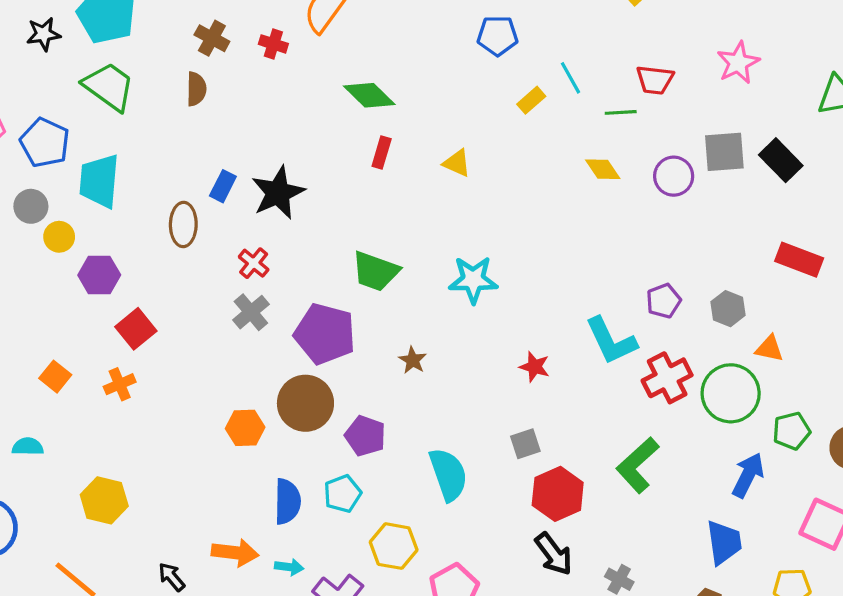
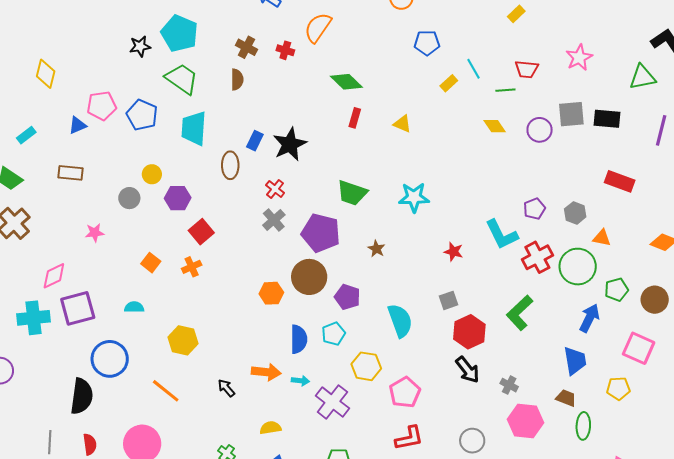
black rectangle: (781, 160) -> (607, 119), turned -40
cyan trapezoid: (99, 181) -> (194, 128), moved
gray circle: (31, 206) -> (129, 198), moved

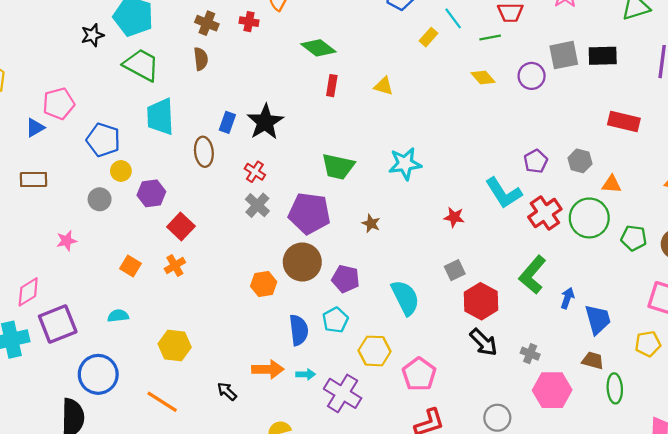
blue pentagon: (142, 115) -> (103, 140), moved
green pentagon: (616, 290) -> (634, 238), turned 30
blue arrow: (589, 318) -> (567, 298), moved, size x0.7

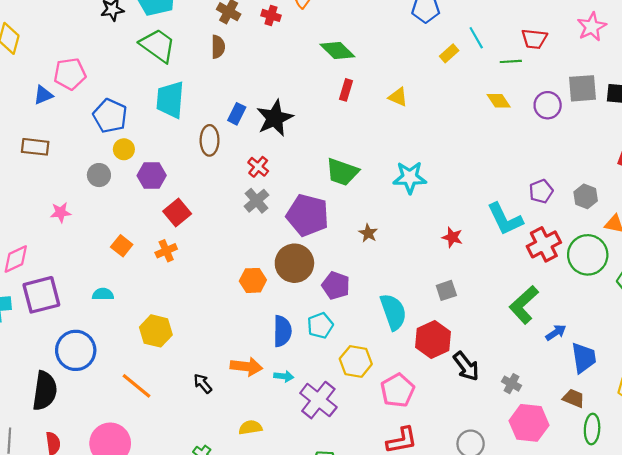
blue arrow: (567, 298) -> (556, 333), turned 30
red hexagon: (481, 301) -> (433, 339), moved

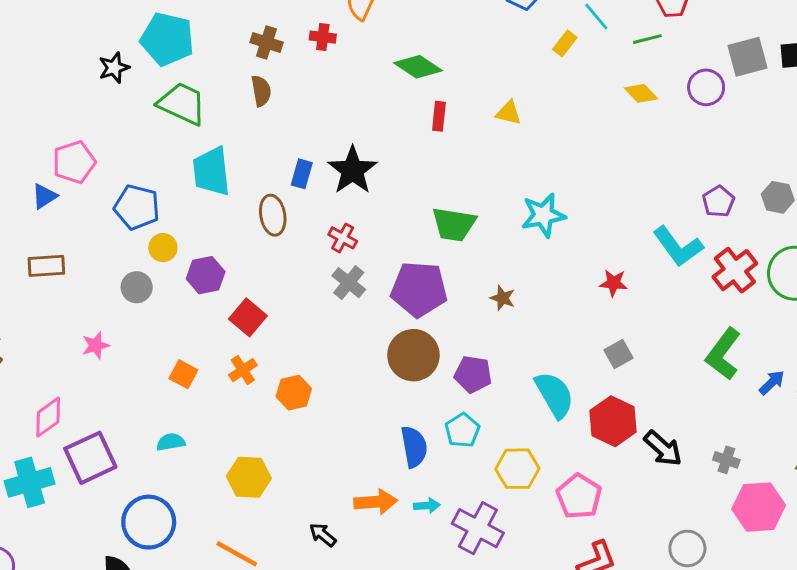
orange hexagon: (253, 280) -> (294, 393), moved

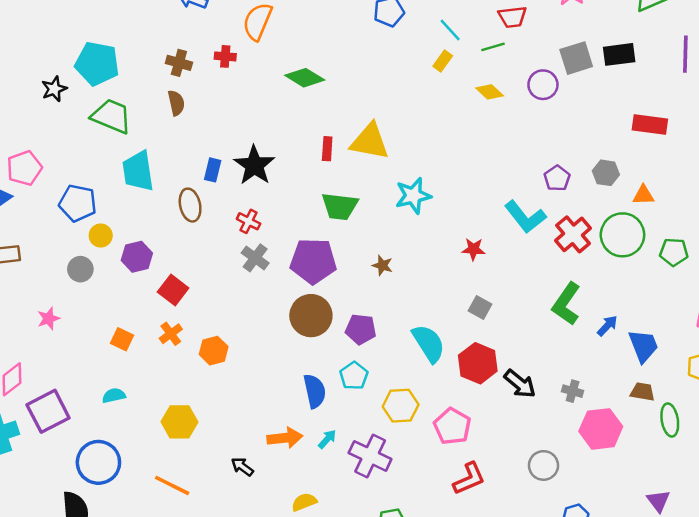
yellow rectangle: (565, 43) -> (443, 61), moved
yellow triangle: (509, 113) -> (370, 141), moved, size x1.8
red rectangle: (439, 116) -> (327, 149), moved
gray square: (619, 354) -> (480, 307), turned -30
cyan arrow: (427, 506) -> (327, 439), turned -42

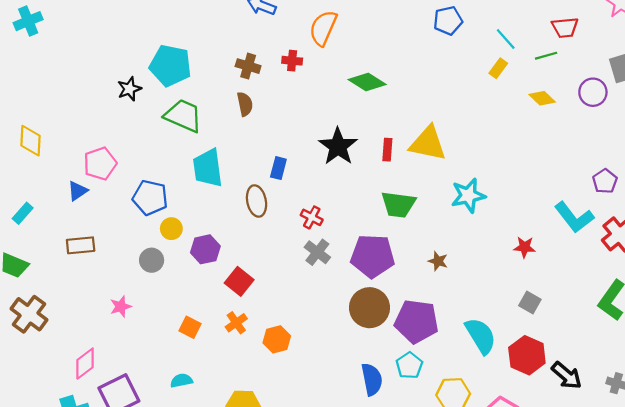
black star: (254, 165) -> (338, 146), moved
purple pentagon: (361, 329) -> (416, 321), size x1.5

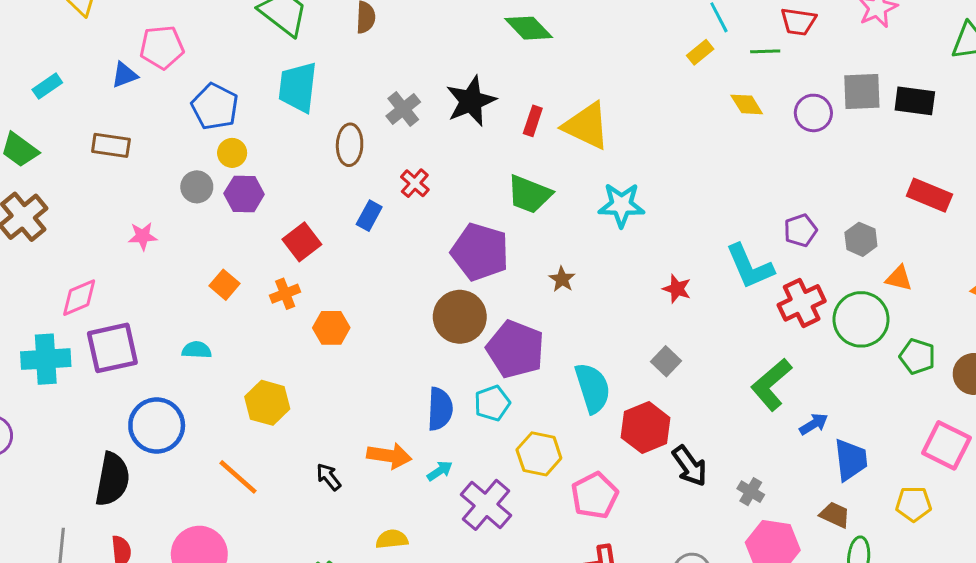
blue rectangle: (278, 168) -> (369, 216), moved
purple hexagon: (205, 249) -> (244, 194), moved
gray cross: (317, 252) -> (403, 109), moved

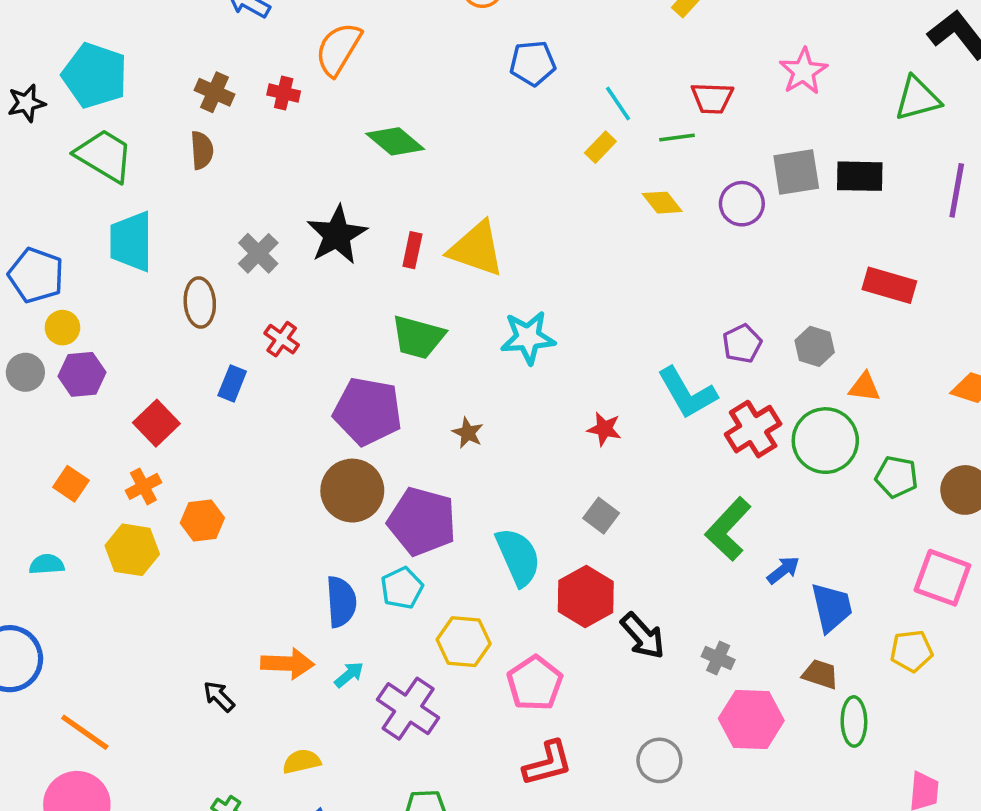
yellow hexagon: (267, 403) -> (132, 550), moved
orange line: (238, 477) -> (85, 732), moved

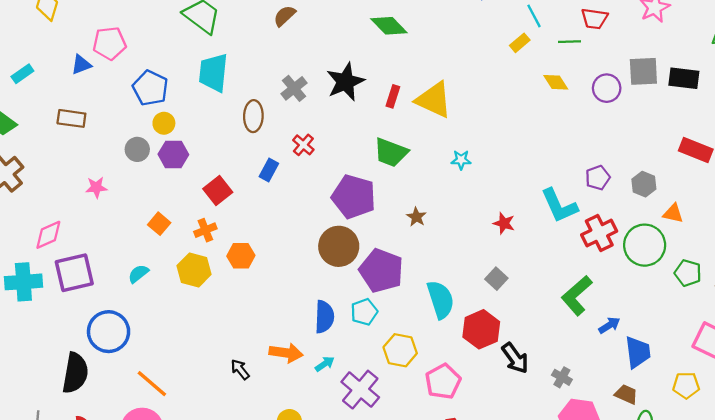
brown semicircle: (202, 150) -> (285, 16), moved, turned -135
cyan star: (528, 338) -> (461, 160), size x0.6
cyan semicircle: (47, 564) -> (138, 274), turned -40

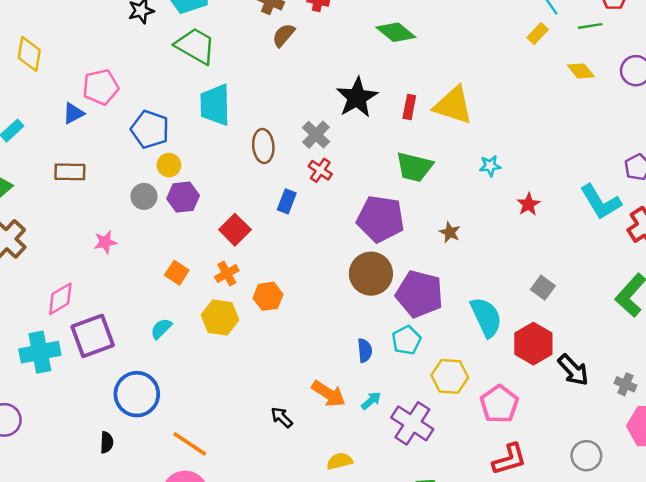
gray cross: (294, 88) -> (316, 135), moved
red star: (504, 223) -> (528, 204), moved, turned 30
blue semicircle: (324, 317) -> (365, 350), size x0.7
orange arrow: (286, 353) -> (329, 394), turned 32
black semicircle: (75, 373) -> (107, 442), size x0.5

